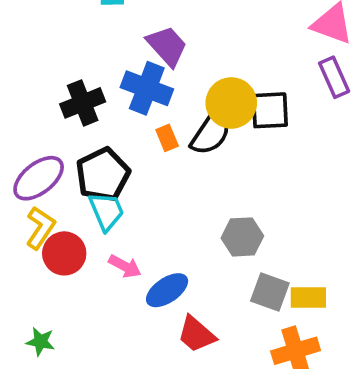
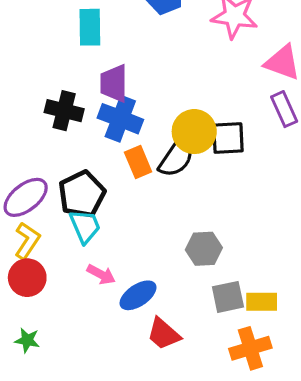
purple trapezoid: (167, 46) -> (114, 83), moved, turned -138
black cross: (83, 103) -> (64, 111), moved, turned 36
orange rectangle: (167, 138) -> (138, 162), size x1.4
red circle: (64, 253) -> (27, 278), moved
gray square: (270, 292) -> (228, 297), turned -32

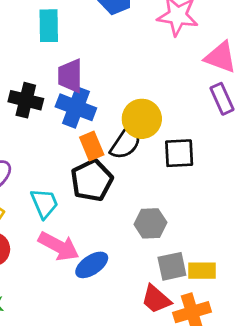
black square: (228, 138) -> (179, 153), moved
black pentagon: (82, 194) -> (92, 180), moved
pink arrow: (101, 274) -> (59, 246), size x1.6
red trapezoid: (164, 334) -> (156, 299), moved

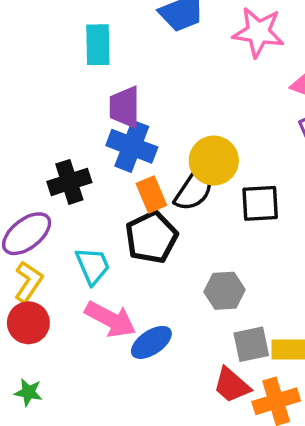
black cross: (26, 100) -> (69, 182), moved, turned -32

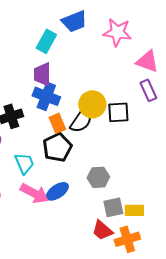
cyan rectangle: (98, 45) -> (46, 41), moved, turned 30
black square: (260, 203) -> (118, 112), moved
blue ellipse: (151, 342) -> (57, 191), moved

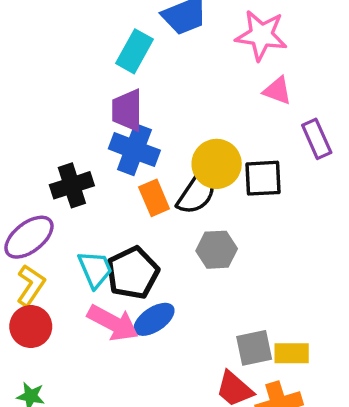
pink triangle: (147, 61) -> (277, 91), moved, size x0.7
black pentagon: (57, 147) -> (133, 273), moved
gray hexagon: (98, 177) -> (217, 250), moved

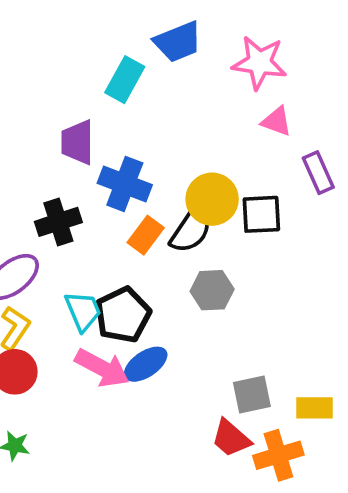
purple trapezoid: (127, 110) -> (77, 142), moved
orange rectangle: (154, 198) -> (146, 235), turned 60
yellow rectangle: (292, 353) -> (314, 408), moved

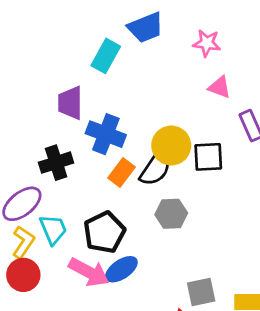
pink star: (259, 63) -> (207, 43), size x0.7
cyan trapezoid: (83, 311) -> (53, 229), moved

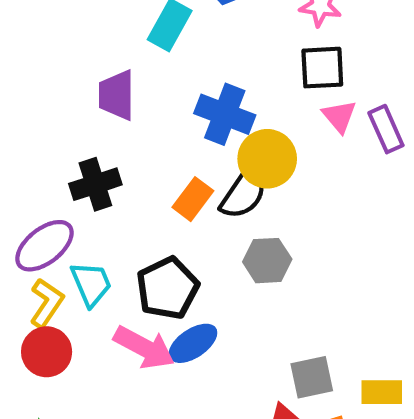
pink triangle: (220, 87) -> (339, 116), moved, turned 30
blue cross: (106, 134) -> (225, 114), moved
black square: (208, 157) -> (322, 68), moved

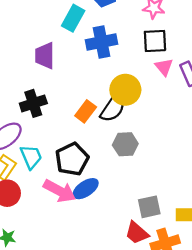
blue cross: (225, 114) -> (102, 42), moved, turned -32

